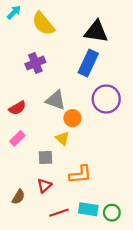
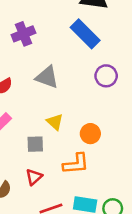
blue rectangle: (88, 63) -> (85, 34), turned -70
purple circle: (106, 99) -> (106, 76), size x0.7
orange circle: (72, 118) -> (90, 134), moved

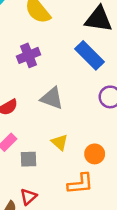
gray square: (35, 144) -> (29, 159), moved
red triangle: (34, 177) -> (29, 197), moved

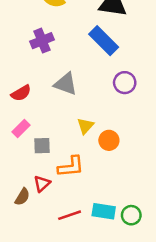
yellow triangle: (60, 142) -> (85, 126), moved, turned 30
orange L-shape: (80, 184) -> (71, 167), moved

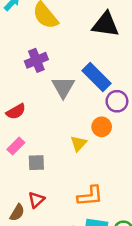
blue rectangle: (104, 41) -> (97, 77), moved
gray triangle: (66, 84) -> (63, 87), moved, turned 40
orange circle: (109, 140) -> (102, 127), moved
orange L-shape: (71, 167) -> (90, 196), moved

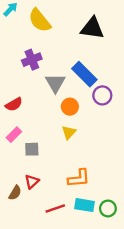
orange circle: (102, 127) -> (70, 107), moved

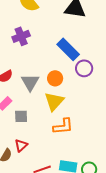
gray triangle: (55, 83) -> (30, 82), moved
yellow triangle: (69, 132) -> (54, 101), size x1.5
orange L-shape: (79, 178) -> (63, 126), moved

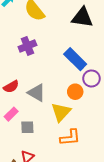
orange circle: (55, 78) -> (75, 92), moved
gray triangle: (30, 82) -> (37, 93), turned -30

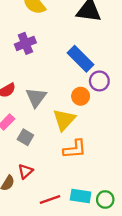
gray triangle: (37, 93) -> (36, 97), turned 36
gray square: (27, 127) -> (25, 137), turned 32

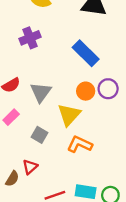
purple circle: (99, 81) -> (108, 89), moved
gray square: (25, 137) -> (39, 135), moved
orange L-shape: (75, 149) -> (80, 144), turned -150

